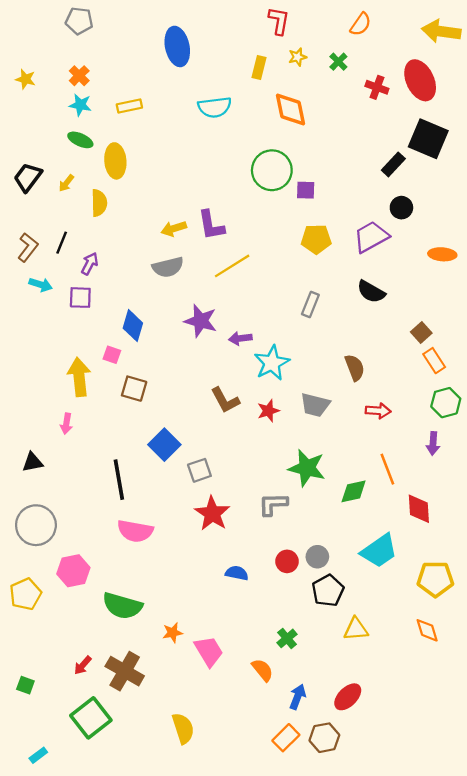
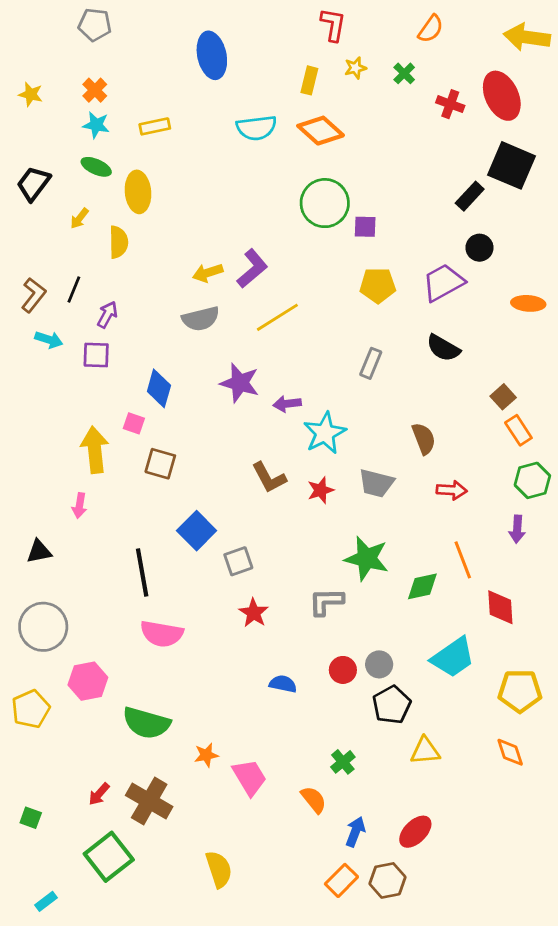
orange diamond: (291, 110) -> (321, 131), moved, turned -36
black trapezoid: (28, 177) -> (33, 184), moved
purple L-shape: (211, 225) -> (252, 269), turned -120
red star: (212, 514) -> (254, 613), size x0.7

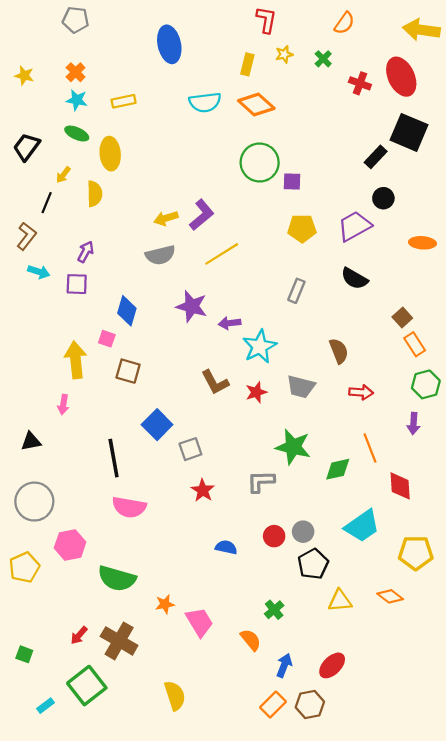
black line: (74, 289) -> (47, 203), moved
orange diamond: (510, 752) -> (390, 596), moved, turned -35
cyan rectangle: (46, 901) -> (45, 706), moved

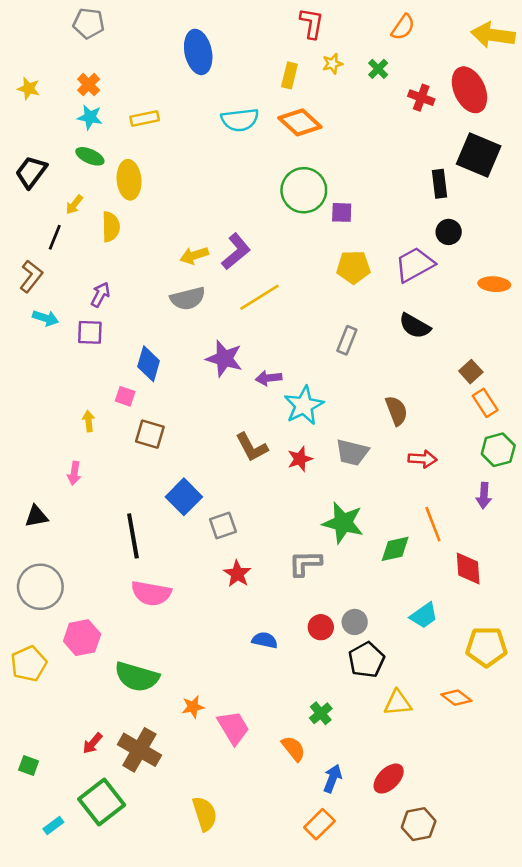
black rectangle: (376, 157) -> (439, 184), turned -50
yellow arrow: (76, 360) -> (89, 421), size x0.5
cyan trapezoid: (362, 526) -> (424, 615), size x0.7
brown hexagon: (310, 705) -> (419, 824), moved

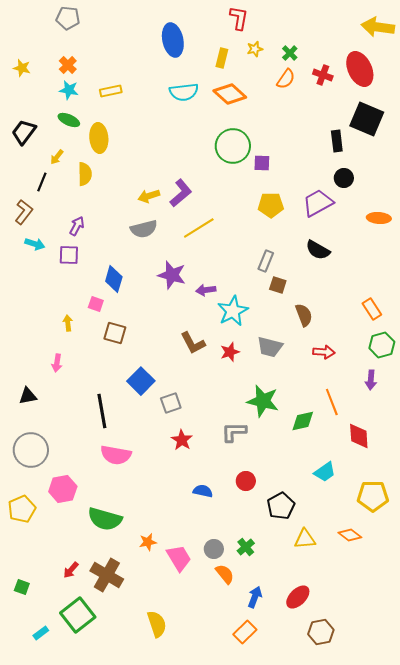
orange semicircle: (403, 27) -> (286, 79), moved
blue ellipse: (198, 52) -> (173, 40), moved
brown square: (471, 372) -> (278, 285), moved, turned -30
gray circle: (355, 622) -> (214, 549), moved

